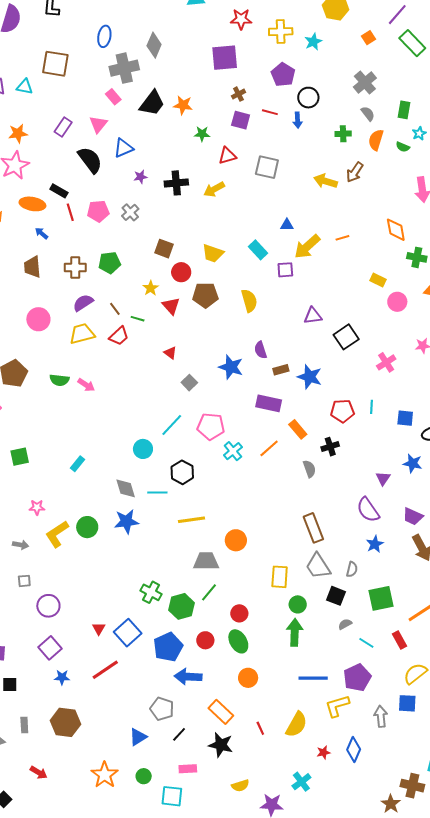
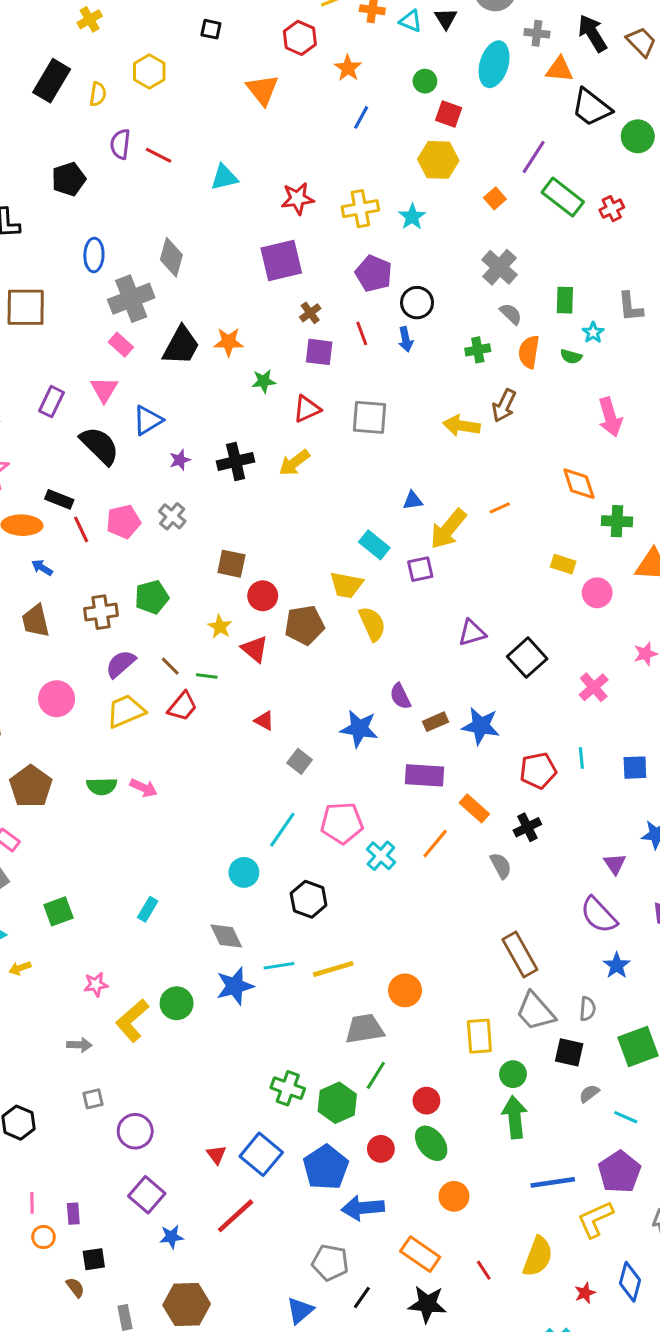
red line: (270, 112) -> (362, 333), turned 63
yellow trapezoid: (213, 253) -> (346, 585), moved
cyan line: (157, 493) -> (279, 966), moved

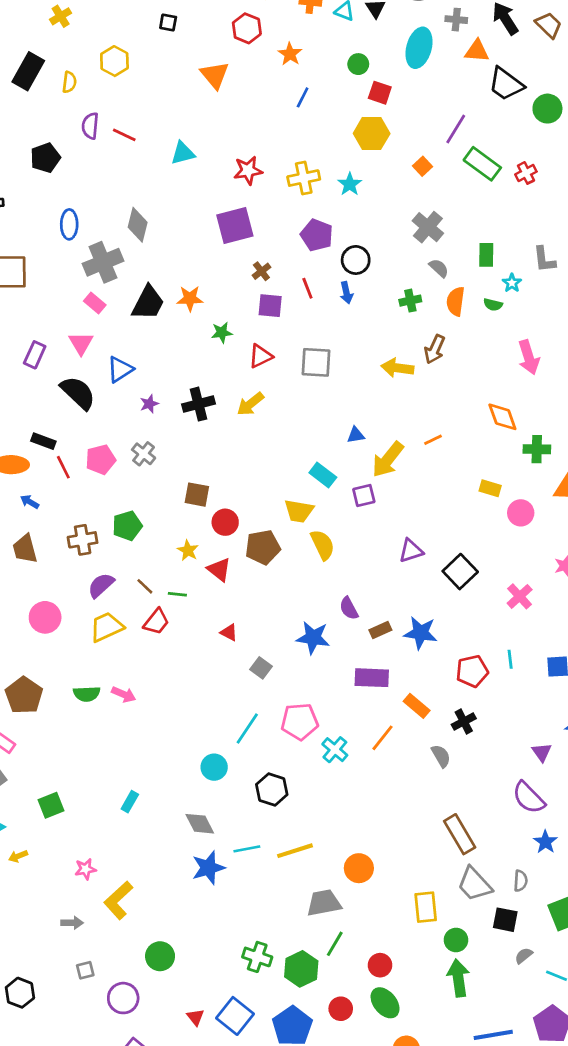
green circle: (177, 1003) -> (160, 956), moved

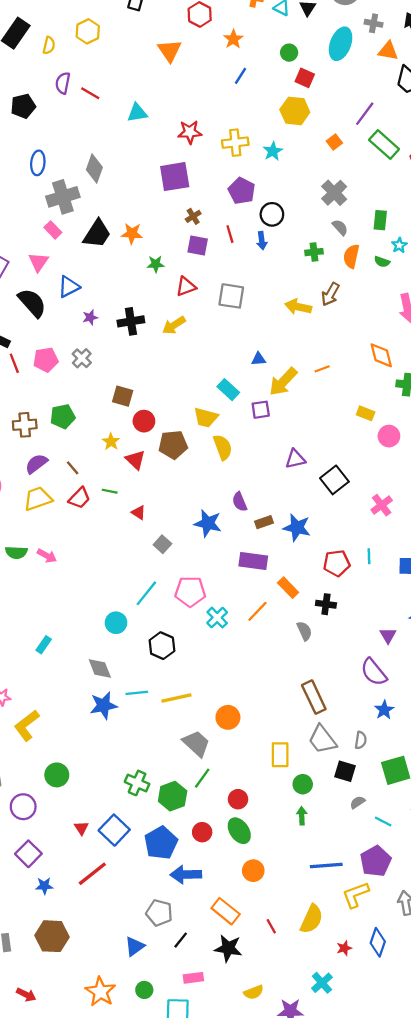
green line: (177, 594) -> (110, 491), moved
black cross: (464, 721) -> (326, 604), turned 30
gray trapezoid: (324, 903) -> (196, 743), turned 48
green arrow: (458, 978) -> (302, 816), size x0.6

